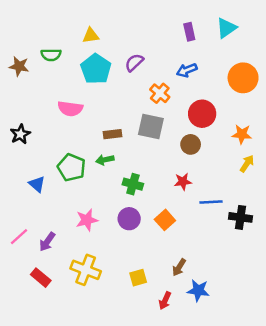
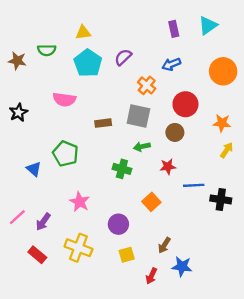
black star: (20, 134) -> (18, 112), moved
green arrow: (105, 160) -> (142, 147), moved
purple circle: (129, 219) -> (118, 224), moved
pink star: (87, 220) -> (80, 202), turned -30

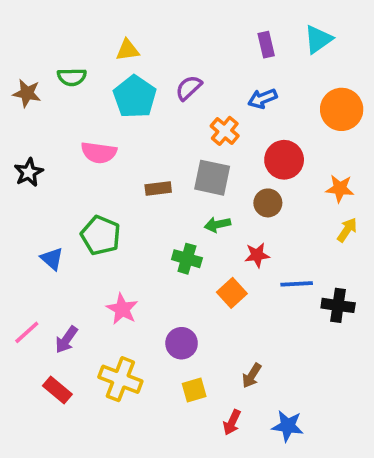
orange square: (151, 202) -> (232, 293), moved
blue star: (182, 267) -> (288, 426), moved

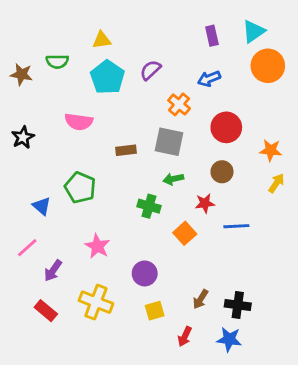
orange circle: (342, 109) -> (268, 66), moved
brown circle: (268, 203) -> (222, 172), moved
black cross: (338, 305) -> (238, 305), moved
pink line: (27, 332) -> (27, 248), moved

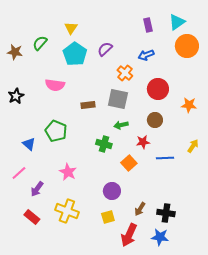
yellow triangle: (102, 40) -> (71, 28), turned -48
green semicircle: (57, 61) -> (40, 43), turned 133
yellow arrow: (276, 183) -> (193, 146), moved
purple circle: (145, 273) -> (112, 191), moved
red arrow: (185, 336) -> (129, 235), size x1.6

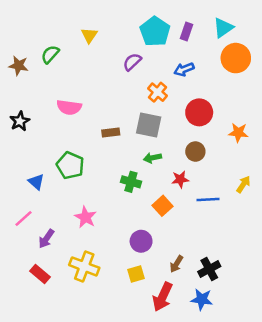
purple rectangle: (148, 25) -> (187, 32), turned 32
cyan pentagon: (75, 54) -> (155, 32), moved
black cross: (166, 213) -> (209, 269), turned -36

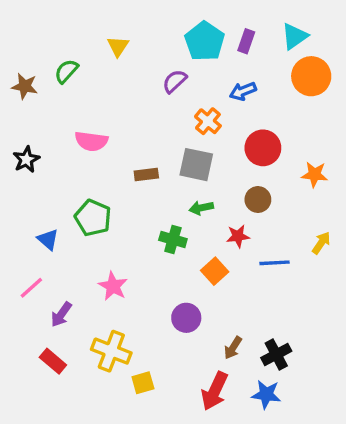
yellow square: (136, 274) -> (143, 383), moved

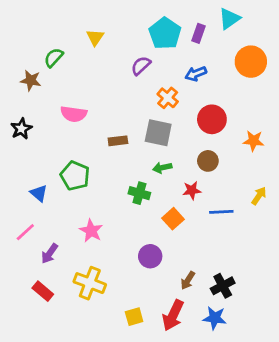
cyan triangle: (295, 36) -> (229, 19), moved
brown star: (25, 86) -> (31, 80), moved
yellow square: (143, 383) -> (134, 317), moved

